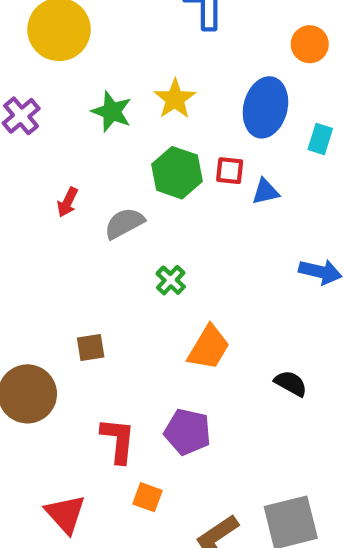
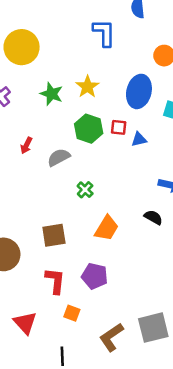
brown square: (91, 348) -> (54, 235), moved, size x1.5
black semicircle: (291, 383) -> (153, 217), moved

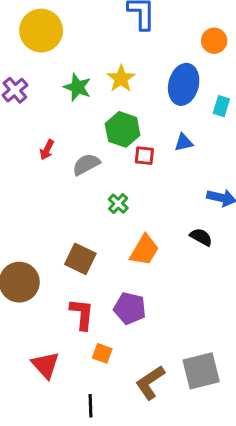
red square: (119, 127) -> (144, 156), moved
brown square: (54, 235) -> (80, 259), turned 35

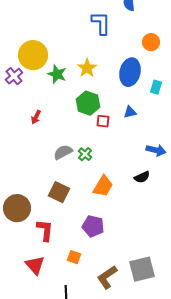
yellow circle: (41, 31) -> (33, 55), moved
gray semicircle: (86, 164) -> (63, 152), moved
black semicircle: (201, 237) -> (142, 177), turned 126
red L-shape: (82, 314) -> (45, 230), moved

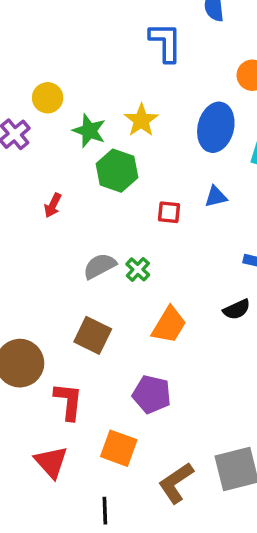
yellow circle: (33, 55) -> (48, 98), size x0.6
green hexagon: (88, 103) -> (117, 171), moved
orange square: (74, 257) -> (119, 448), size x1.5

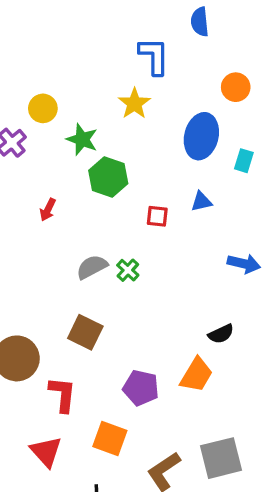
yellow star: (141, 120) -> (134, 103), moved
black semicircle: (237, 309) -> (221, 334), moved
orange trapezoid: (169, 325) -> (196, 375), moved

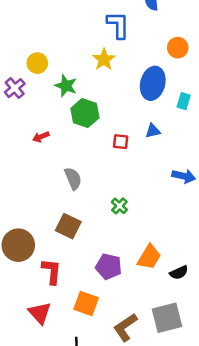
red arrow: (48, 210) -> (41, 137), turned 42
gray semicircle: (92, 267) -> (73, 179), turned 95
green cross: (128, 270) -> (119, 206), moved
black semicircle: (221, 334) -> (179, 273), moved

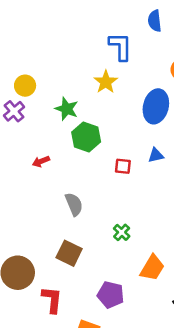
yellow circle: (37, 63) -> (25, 86), moved
orange trapezoid: (149, 257) -> (152, 268), moved

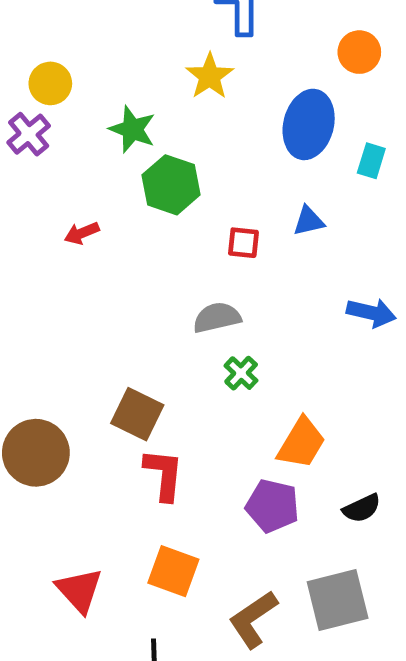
gray semicircle: (74, 204) -> (217, 318), moved, turned -80
purple pentagon: (111, 295) -> (272, 506), moved
red L-shape: (52, 300) -> (164, 474), moved

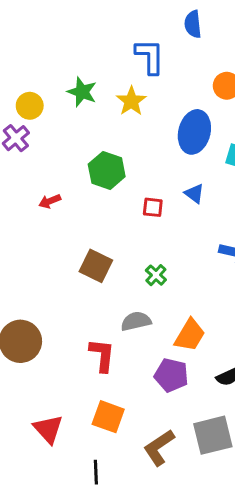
green star: (132, 129) -> (82, 92), moved
blue triangle: (309, 221) -> (194, 194), turned 50
gray semicircle: (217, 318) -> (136, 321), moved
green cross: (241, 373) -> (156, 275), moved
brown square: (137, 414) -> (96, 266), moved

